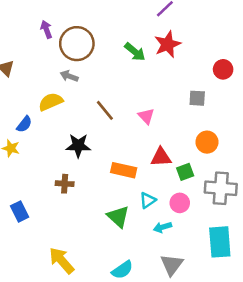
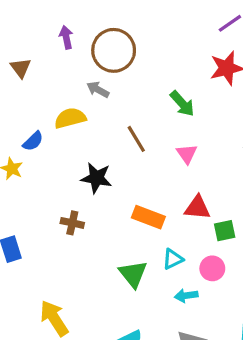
purple arrow: (46, 29) -> (66, 37), moved
green arrow: (135, 52) -> (182, 104), moved

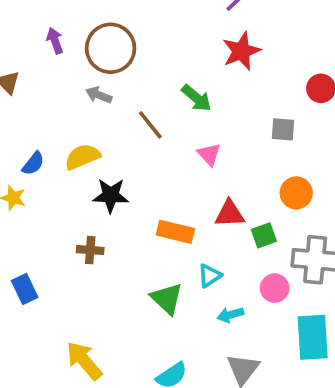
yellow semicircle: (70, 118) -> (82, 157), moved
brown line: (136, 139) -> (150, 125), moved
pink circle: (212, 268) -> (275, 288), moved

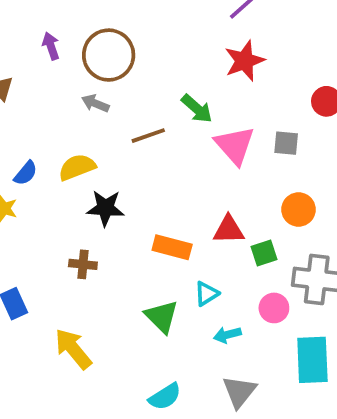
brown line: (150, 125) -> (148, 136), turned -72
pink triangle: (209, 154) -> (235, 145), moved, size x1.6
yellow arrow: (84, 361) -> (73, 349), moved

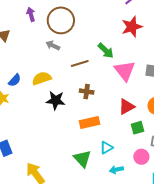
red triangle: (229, 230) -> (127, 107), moved, turned -30
orange rectangle: (172, 247) -> (90, 123), turned -30
brown cross: (83, 264) -> (87, 92), moved

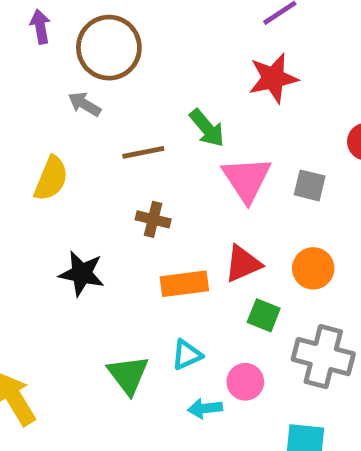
yellow semicircle: (42, 78) -> (51, 179), turned 126
black star: (56, 100) -> (82, 274), moved
orange rectangle: (90, 123) -> (184, 284), moved
green square: (137, 128) -> (264, 315), turned 32
pink circle: (141, 157) -> (245, 382), moved

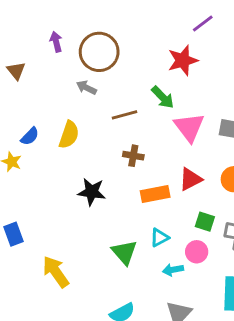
red star: (273, 78) -> (183, 60), moved
green square: (264, 315) -> (205, 222), moved

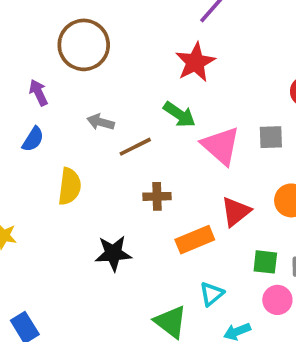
purple arrow: (56, 42) -> (38, 93), moved
brown circle: (99, 52) -> (84, 45), moved
gray arrow: (86, 88) -> (101, 122), moved
blue semicircle: (30, 136) -> (33, 139), moved
pink circle: (197, 252) -> (277, 300), moved

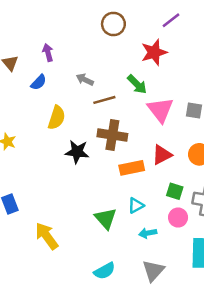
brown circle: (84, 45) -> (113, 24), moved, size x0.7
brown cross: (157, 196) -> (112, 135), size x1.6
black star: (113, 253) -> (77, 152), moved

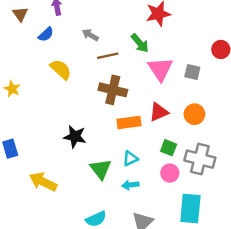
yellow semicircle: (57, 118) -> (61, 69), turned -70
black star: (77, 152) -> (75, 137), moved
cyan arrow: (148, 233) -> (130, 185), moved
yellow arrow: (47, 236) -> (43, 182), turned -32

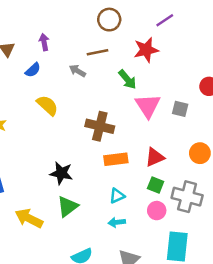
brown line: (108, 56) -> (97, 52), moved
red triangle: (159, 112) -> (155, 157), moved
orange circle: (194, 114) -> (200, 153), moved
green triangle: (101, 169) -> (68, 206), moved, turned 30

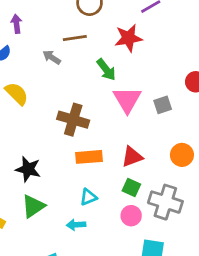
gray square: (180, 109) -> (163, 105), turned -35
cyan arrow: (117, 222) -> (76, 225), moved

